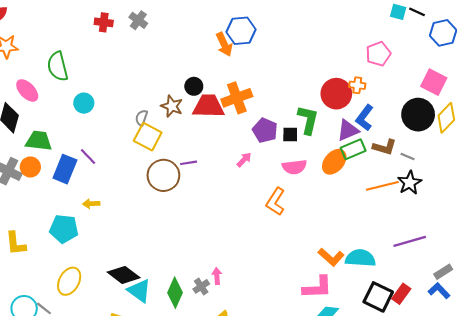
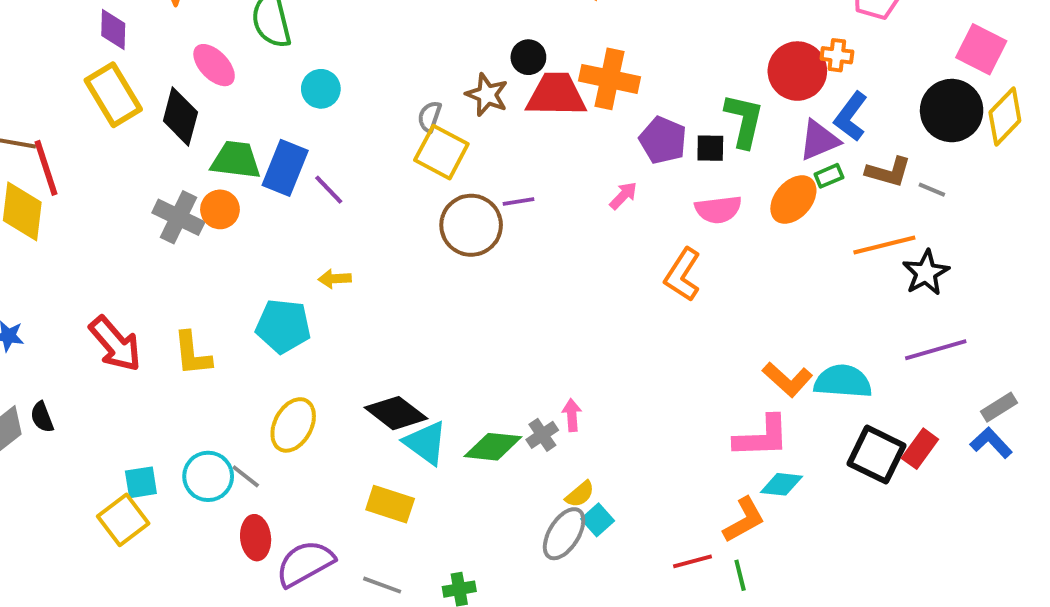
orange cross: (237, 98) -> (610, 79), turned 32
green rectangle: (353, 149) -> (829, 176), size x0.6
blue rectangle: (65, 169) -> (285, 168), moved
black star: (410, 183) -> (926, 273), moved
green diamond: (175, 293) -> (493, 447), turned 72

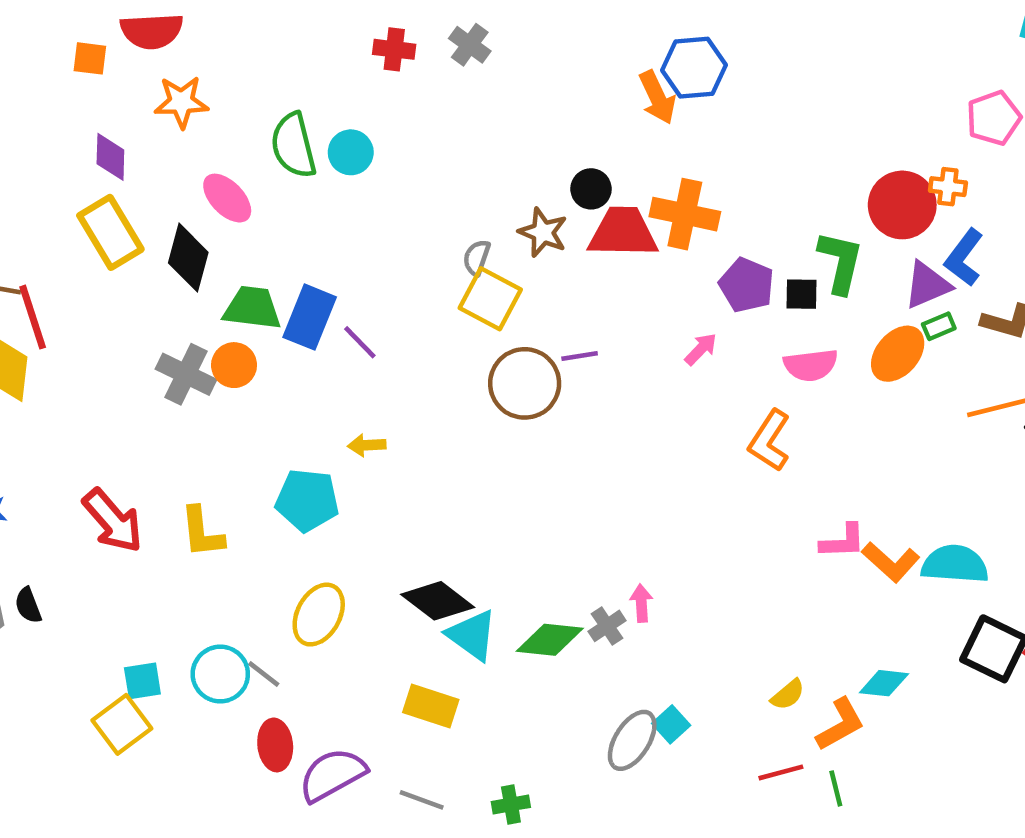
cyan circle: (321, 89) -> (351, 152), moved
pink L-shape: (762, 437) -> (843, 541), moved, size x0.7
yellow semicircle: (580, 494) -> (788, 695), moved

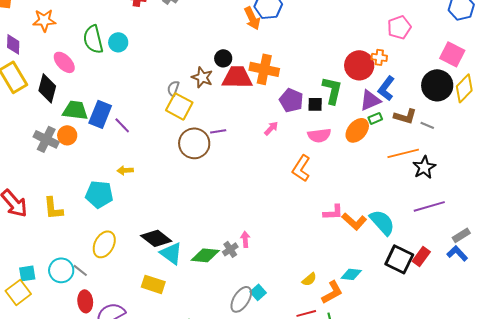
cyan semicircle: (955, 564) -> (382, 222), turned 44

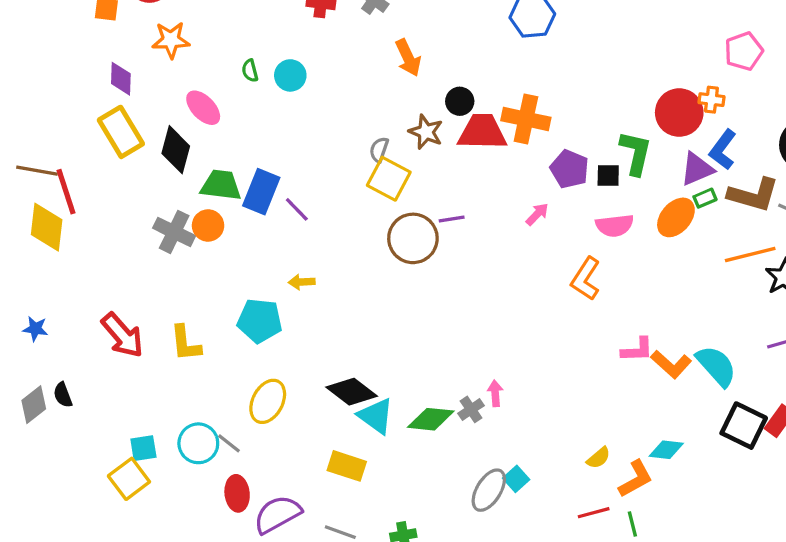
orange arrow: (252, 18) -> (408, 58), moved
green semicircle: (93, 39) -> (250, 71), size x0.5
brown L-shape: (405, 116) -> (753, 195), size x1.4

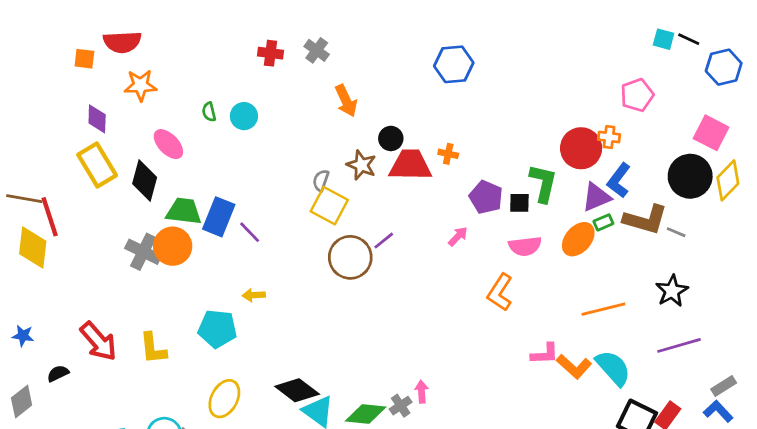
orange cross: (526, 119) -> (448, 154), size x0.5
purple line: (452, 219) -> (384, 241), turned -30
orange circle: (208, 225) -> (173, 246), size x1.4
orange line: (750, 255) -> (603, 309), moved
black semicircle: (63, 395) -> (58, 373), moved, turned 85

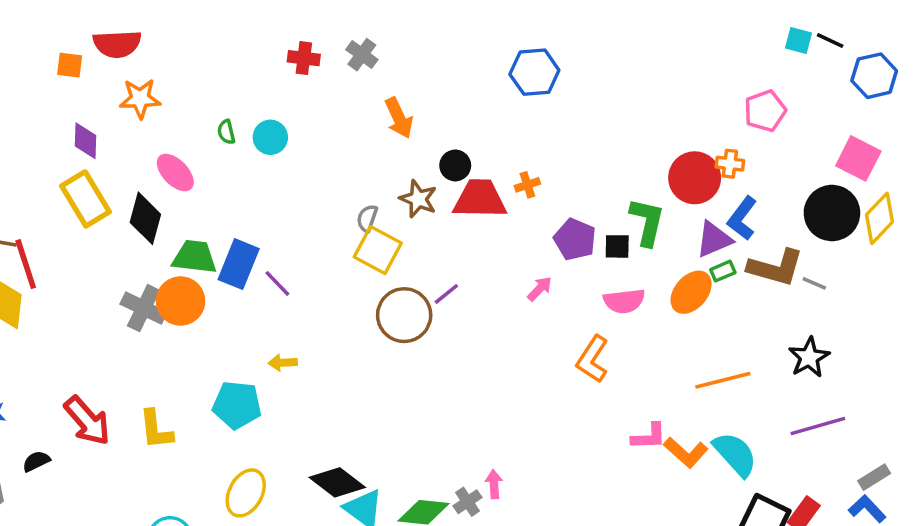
orange cross: (448, 154) -> (527, 185), turned -30

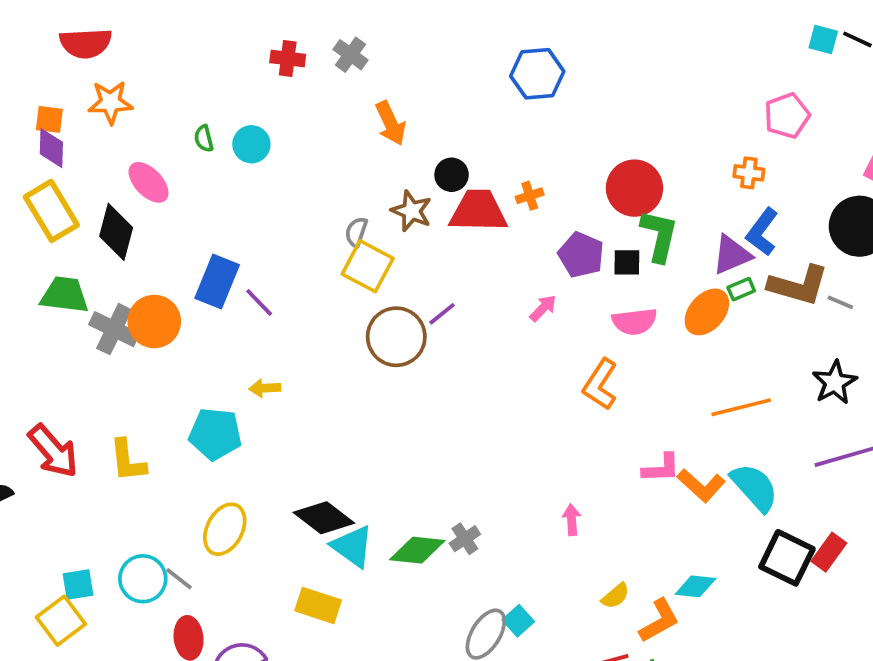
orange square: (70, 65) -> (49, 119), moved
red circle: (695, 178) -> (634, 188), moved
green trapezoid: (195, 257) -> (65, 295), moved
pink arrow: (494, 484) -> (572, 520), moved

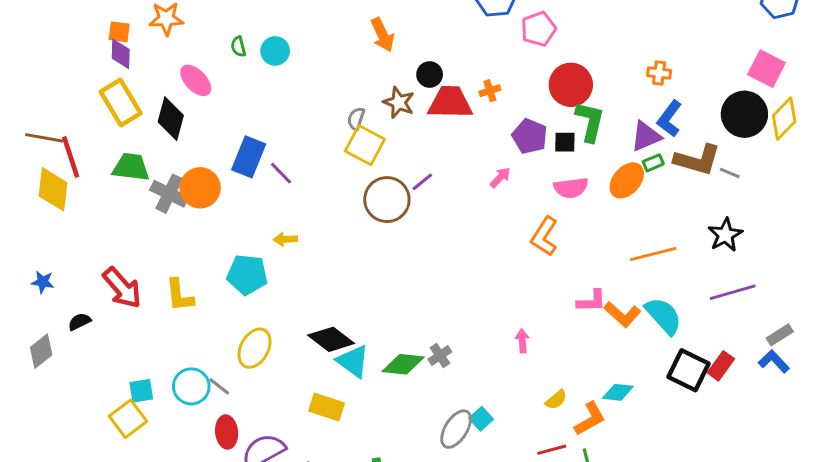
pink pentagon: (787, 116) -> (538, 29), moved

